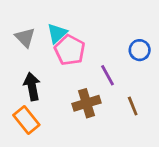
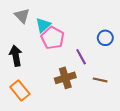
gray triangle: (25, 37) -> (22, 16), moved
black arrow: (32, 86) -> (16, 56), moved
brown line: (133, 106) -> (100, 80), turned -56

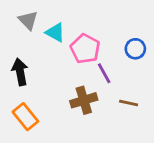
cyan triangle: (43, 25) -> (55, 32), turned -49
pink pentagon: (53, 38) -> (85, 49), moved

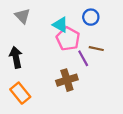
cyan triangle: (55, 32) -> (60, 25), moved
blue circle: (135, 49) -> (91, 17), moved
brown line: (129, 103) -> (96, 49), moved

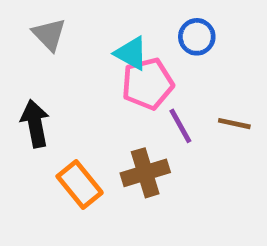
pink pentagon: (68, 39) -> (148, 84), turned 30
brown line: (96, 49) -> (234, 124), moved
orange rectangle: (20, 93) -> (80, 185), moved

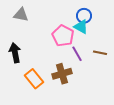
gray triangle: (49, 34) -> (21, 15), turned -35
cyan triangle: (131, 53) -> (81, 27), moved
pink pentagon: (148, 84) -> (63, 36), turned -30

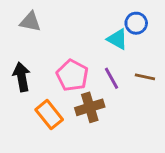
blue circle: (84, 16) -> (136, 23), moved
pink pentagon: (63, 36) -> (72, 75), moved

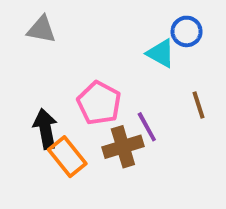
black arrow: (22, 77) -> (45, 129), moved
brown line: (145, 77) -> (198, 105), turned 60
purple line: (112, 78) -> (147, 127), moved

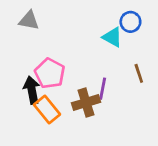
pink pentagon: (99, 103) -> (50, 73), moved
purple line: (147, 127) -> (103, 89), turned 40

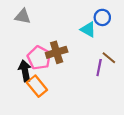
brown line: (139, 73) -> (109, 58), turned -32
purple line: (103, 89) -> (99, 68), moved
brown cross: (86, 103) -> (57, 52), moved

